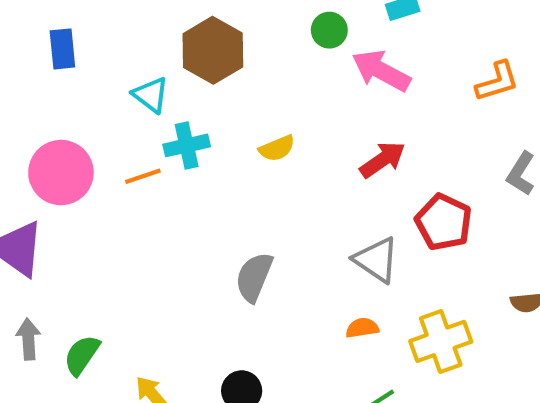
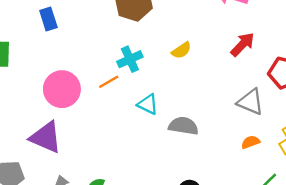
cyan triangle: (151, 95) -> (148, 104), moved
gray semicircle: (254, 277) -> (183, 126), turned 88

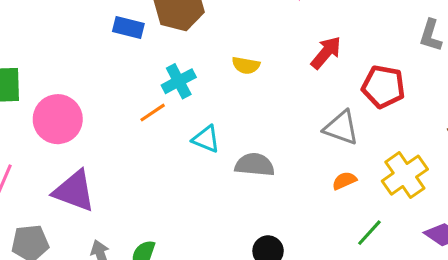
blue rectangle: (48, 19) -> (128, 28), moved, turned -55
yellow semicircle: (181, 50) -> (246, 65), turned 48
pink circle: (62, 89) -> (58, 119), moved

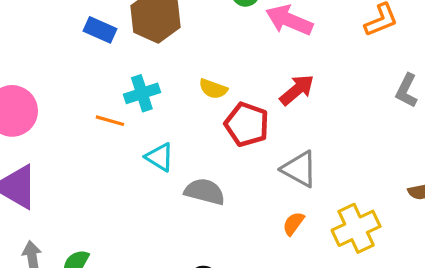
red pentagon: (383, 87) -> (247, 124), moved
orange line: (153, 113) -> (110, 121), turned 40
orange semicircle: (344, 181) -> (293, 224), turned -40

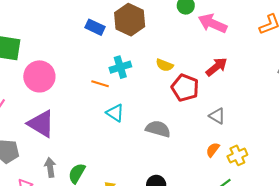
cyan triangle: (160, 157) -> (115, 113), moved
gray triangle: (299, 169) -> (217, 116), size x0.7
yellow cross: (356, 228) -> (237, 155), moved, size x0.7

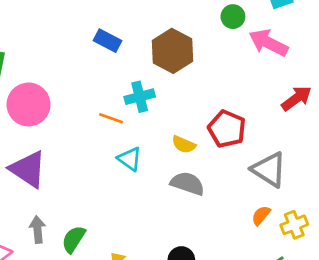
brown hexagon: (130, 20) -> (172, 51), moved
yellow semicircle: (165, 65) -> (184, 144), moved
red arrow: (217, 67) -> (296, 98), moved
gray triangle: (217, 116) -> (269, 170), size x1.6

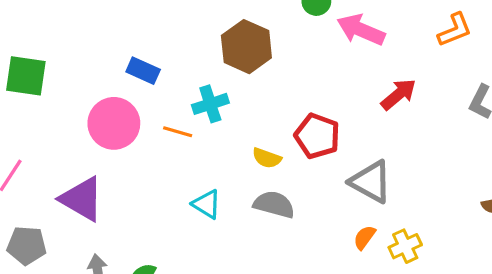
blue rectangle: (108, 41) -> (143, 71), moved
pink circle: (29, 104) -> (114, 123), moved
cyan triangle: (130, 159) -> (207, 204), moved

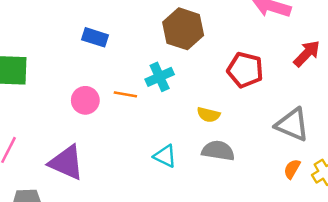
blue rectangle: (143, 71) -> (95, 37), moved
pink circle: (114, 123) -> (85, 100), size x0.7
orange line: (178, 132) -> (125, 94), moved
red pentagon: (317, 136) -> (245, 70), moved

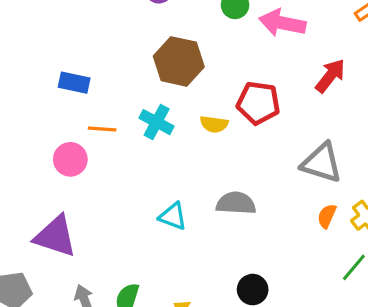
cyan cross: (160, 77) -> (157, 122), turned -32
orange line: (125, 94) -> (102, 129), moved
yellow semicircle: (208, 115) -> (214, 124), moved

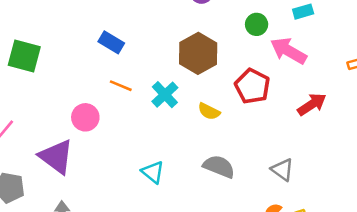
red pentagon: (258, 103) -> (252, 86), moved
pink circle: (70, 159) -> (85, 117), moved
gray triangle: (322, 163) -> (282, 170), size x0.7
gray semicircle: (236, 203) -> (219, 167), moved

